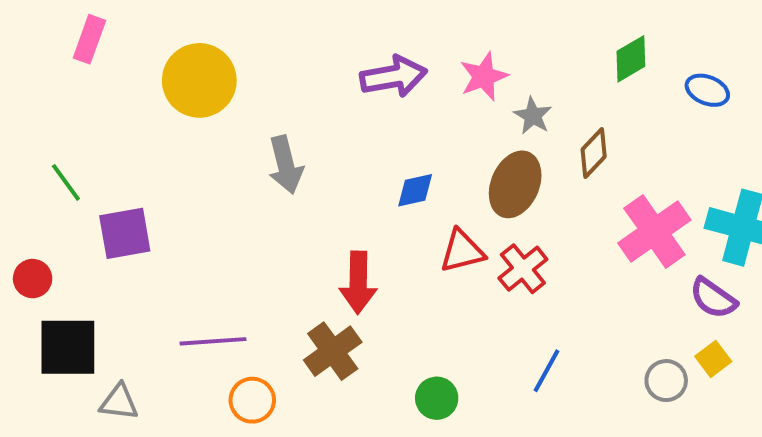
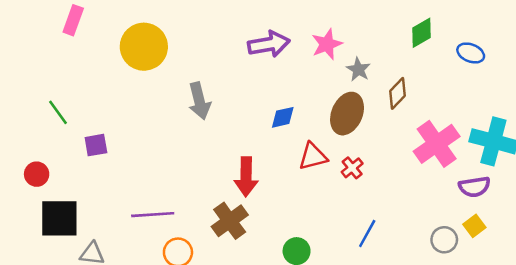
purple square: (125, 233) -> (96, 145), size x0.7
red cross: (523, 269) -> (352, 168), size x0.7
purple semicircle: (713, 298) -> (474, 187), turned -44

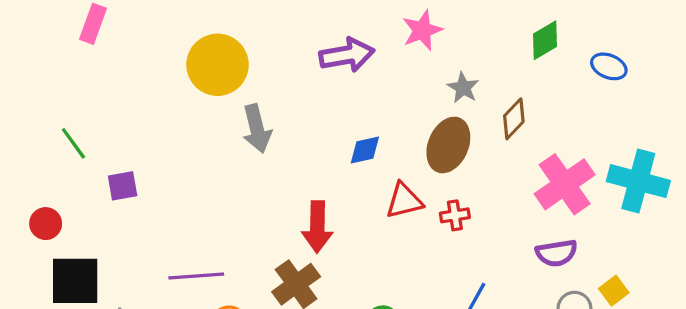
pink star: (327, 44) -> (422, 30), moved
yellow circle: (144, 47) -> (218, 65), moved
red cross: (352, 168) -> (455, 215), turned 30
purple semicircle: (474, 187) -> (556, 253), moved

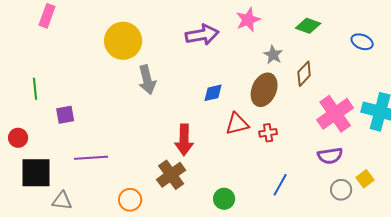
green diamond: (545, 40) -> (308, 26), moved, turned 50
green line: (73, 143) -> (35, 89), turned 30
purple line: (196, 276) -> (91, 158), moved

